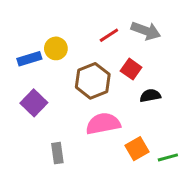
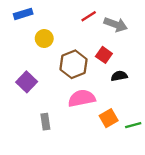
red line: (109, 35) -> (89, 16), moved
blue rectangle: (29, 59) -> (23, 14), moved

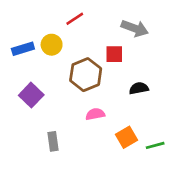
blue rectangle: (23, 14) -> (23, 49), moved
red line: (89, 16) -> (75, 19), moved
red square: (104, 55) -> (114, 54), moved, turned -35
pink semicircle: (82, 98) -> (95, 114), size x0.6

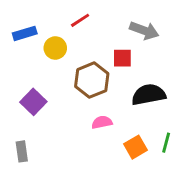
blue rectangle: (23, 49) -> (25, 33), moved
black semicircle: (139, 88) -> (149, 95), size x1.6
gray rectangle: (53, 141) -> (22, 151), moved
green line: (155, 145) -> (166, 143), moved, turned -60

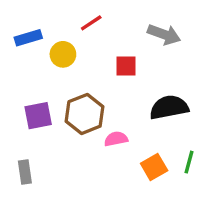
red square: (122, 58) -> (126, 66), moved
brown hexagon: (92, 80) -> (85, 114), moved
purple square: (33, 102) -> (38, 116), turned 35

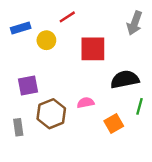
gray arrow: (164, 34) -> (135, 23), moved, turned 90
red square: (126, 66) -> (93, 49), size x1.6
brown hexagon: (85, 114) -> (51, 114), moved
green line: (189, 162) -> (140, 106), moved

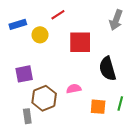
black semicircle: (125, 79) -> (108, 69), turned -95
green line: (140, 106) -> (120, 103), moved
orange square: (114, 124) -> (98, 107), turned 35
gray rectangle: (18, 127) -> (27, 116), moved

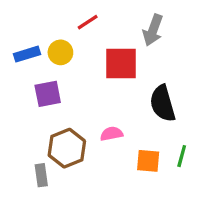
gray arrow: (116, 20) -> (153, 30), moved
blue rectangle: (18, 24) -> (27, 54), moved
purple square: (24, 74) -> (48, 94), moved

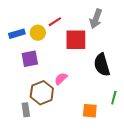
red line: (88, 22) -> (55, 22), moved
pink semicircle: (112, 134) -> (61, 79), moved, turned -32
orange square: (148, 161) -> (90, 111), moved

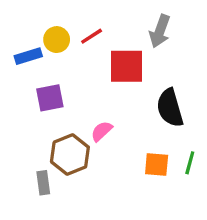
yellow circle: (38, 33) -> (57, 40), moved
orange square: (90, 111) -> (157, 164), moved

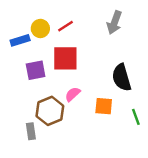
red square: (127, 66) -> (65, 58), moved
green line: (190, 163) -> (136, 117), turned -35
orange square: (157, 164) -> (104, 106), moved

